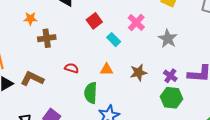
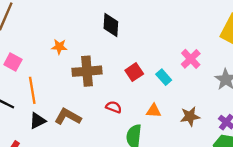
orange star: (30, 19) -> (59, 47), moved
red square: (94, 21) -> (134, 72), moved
brown cross: (47, 38) -> (87, 71), size x1.4

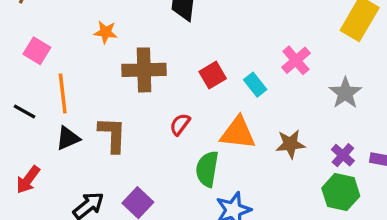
red semicircle: (114, 107) -> (180, 124), turned -77
orange triangle: (154, 111) -> (238, 133), size x1.6
brown L-shape: (68, 117) -> (112, 135), turned 60

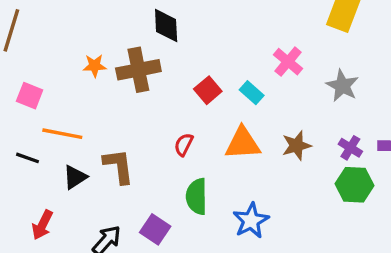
brown cross: (144, 70) -> (138, 70), moved
orange line: (63, 93) -> (62, 134), turned -63
green semicircle: (207, 169) -> (197, 196), moved

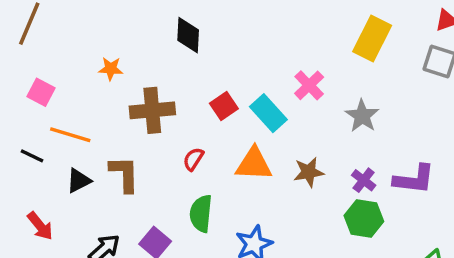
brown cross: (138, 70) -> (152, 110), moved
cyan rectangle: (252, 93) -> (268, 113), size x1.5
red arrow: (42, 225) -> (40, 226), turned -72

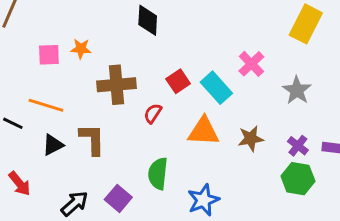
pink square: (41, 92) -> (49, 55), moved, turned -30
red semicircle: (193, 159) -> (153, 113), moved

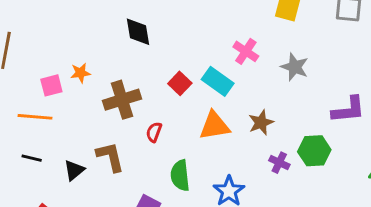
orange line: (46, 105) -> (35, 117), moved
red semicircle: (153, 113) -> (154, 132), moved
purple cross: (298, 146) -> (279, 163), moved

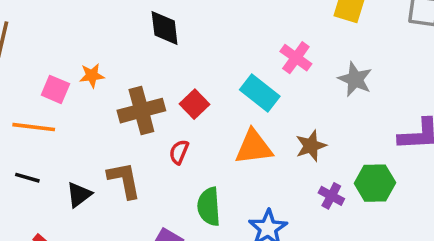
red square: (180, 83) -> (194, 104), moved
pink square: (51, 85) -> (55, 89), turned 35

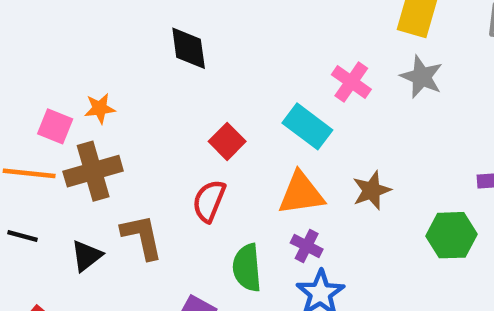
gray star: (355, 79) -> (422, 77), moved
brown cross: (141, 111) -> (93, 171), moved
red semicircle: (179, 152) -> (209, 201), size x1.4
purple cross: (331, 196) -> (307, 246), moved

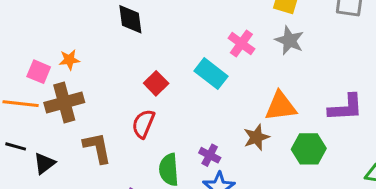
brown star: (372, 190) -> (256, 137), moved
orange triangle: (301, 193) -> (281, 106), moved
black triangle: (86, 256) -> (44, 163), moved

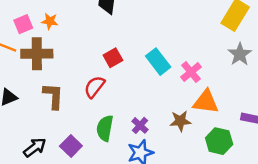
gray star: (289, 40) -> (240, 54), moved
pink cross: (241, 44) -> (191, 72), moved
pink square: (39, 72) -> (23, 24), turned 30

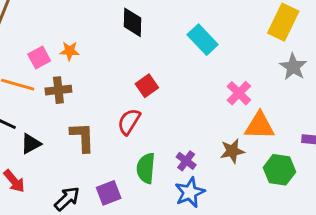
brown cross: (37, 54) -> (58, 90), size x0.7
cyan rectangle: (158, 62) -> (203, 40), moved
purple square: (71, 146) -> (109, 193), turned 30

